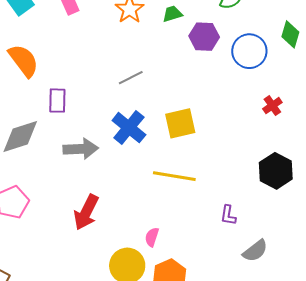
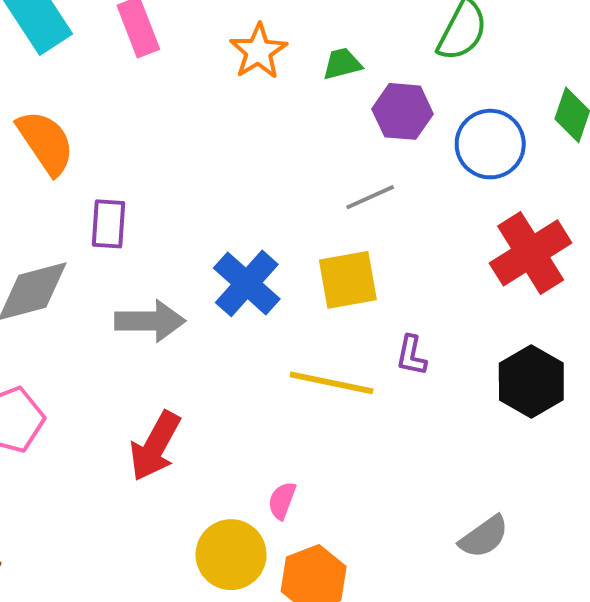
gray line: (131, 78) -> (370, 197), moved
red cross: (272, 106) -> (531, 253), size x2.0
purple L-shape: (228, 215) -> (411, 355), moved

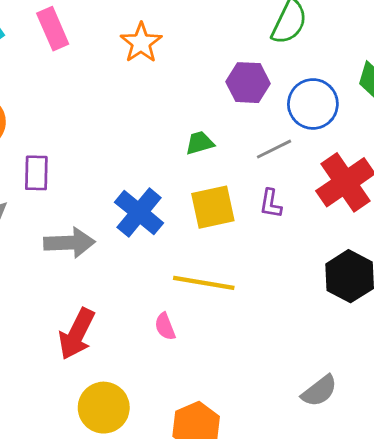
green trapezoid: (342, 64) -> (200, 143), moved
gray line: (370, 197) -> (274, 149), moved
purple L-shape: (411, 355) -> (271, 204), moved
pink semicircle: (282, 500) -> (165, 326), moved, turned -40
yellow circle: (231, 555) -> (104, 408), moved

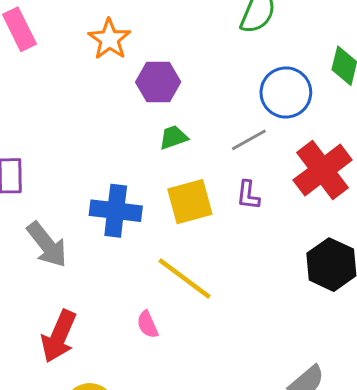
purple hexagon: (248, 83) -> (158, 82), moved
blue cross: (139, 213) -> (116, 211), turned -30
gray arrow: (69, 243) -> (47, 245), turned 57
yellow line: (204, 283) -> (184, 278), turned 30

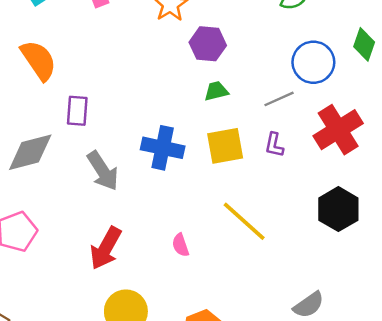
yellow line: (184, 278) -> (244, 221), moved

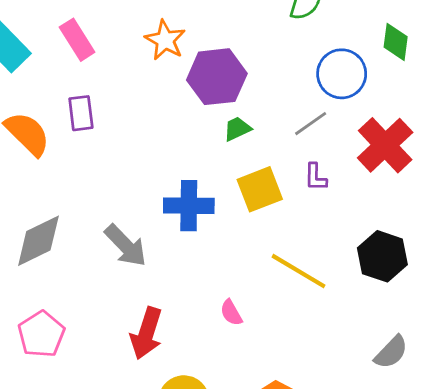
purple hexagon: (208, 44) -> (217, 77), size x1.4
purple rectangle: (77, 111) -> (81, 113), moved
black hexagon: (338, 209) -> (382, 256), moved

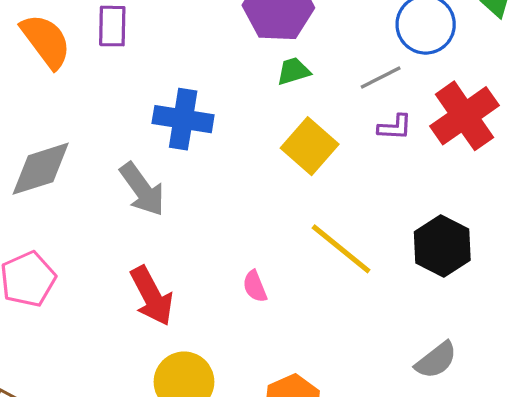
purple L-shape: (316, 177) -> (395, 127), moved, turned -96
yellow square: (260, 189) -> (310, 146), turned -36
blue cross: (189, 206) -> (183, 119), moved
red arrow: (146, 333) -> (152, 296), turned -54

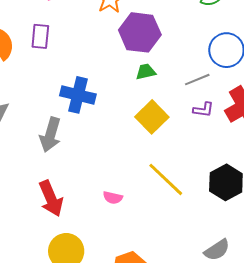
gray arrow: (142, 189) -> (50, 135), turned 48
pink semicircle: (255, 286) -> (113, 198), turned -60

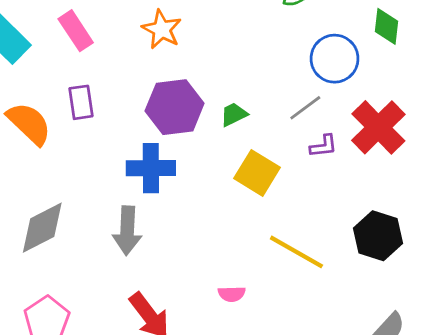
purple hexagon: (140, 32) -> (175, 107), moved

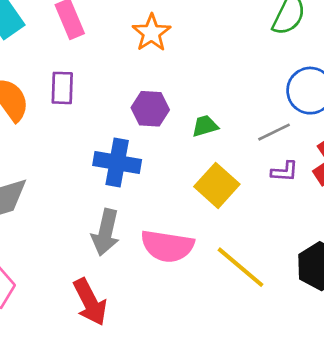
purple hexagon: (175, 107) -> (150, 109), size x0.7
gray arrow: (127, 231) -> (106, 232), moved
pink semicircle: (232, 294) -> (167, 246), moved, size x2.0

